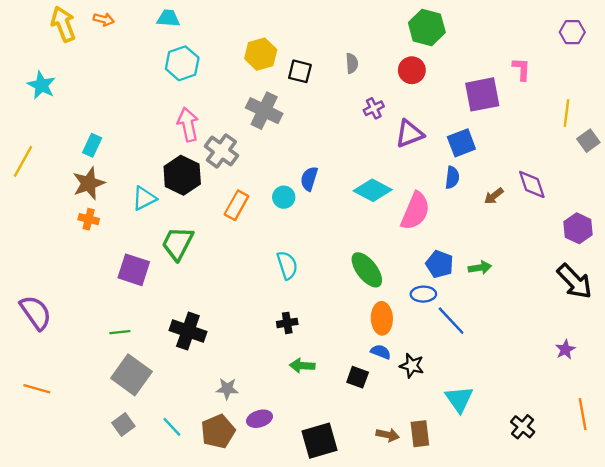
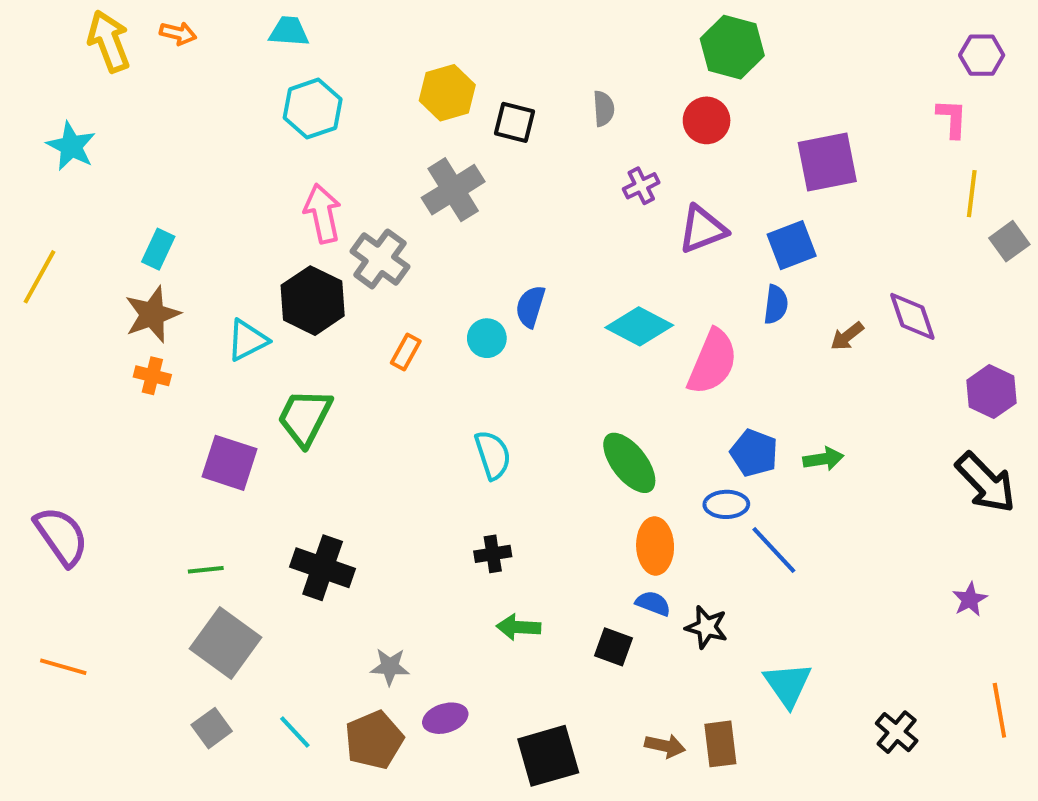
pink L-shape: (521, 69) -> (952, 118), moved
gray cross: (264, 111) -> (453, 190), turned 32
orange rectangle: (236, 205) -> (406, 352), size x0.7

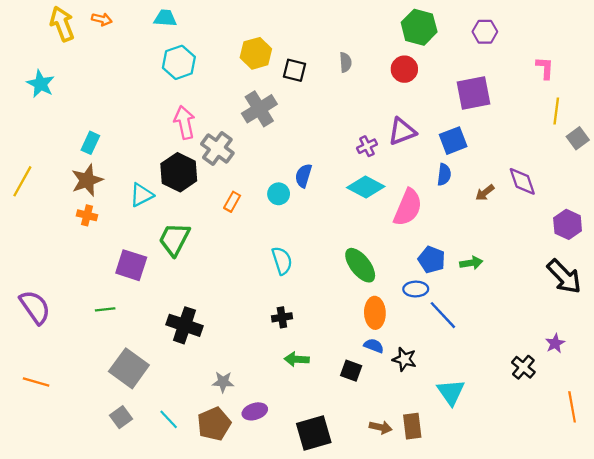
purple hexagon: (982, 55) -> (485, 32), moved
purple cross: (641, 186) -> (367, 146), moved
yellow line: (39, 277) -> (22, 181), moved
green line: (206, 570) -> (105, 309), moved
black cross: (897, 732) -> (523, 367), moved

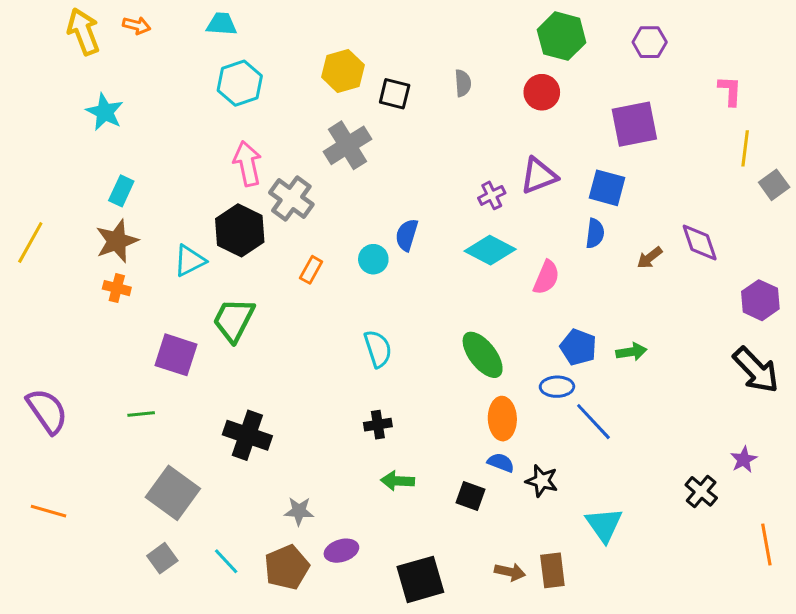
cyan star: (41, 84) -> (105, 112), moved
blue square: (453, 141) -> (607, 188), turned 36
pink semicircle: (408, 207) -> (546, 277), size x0.7

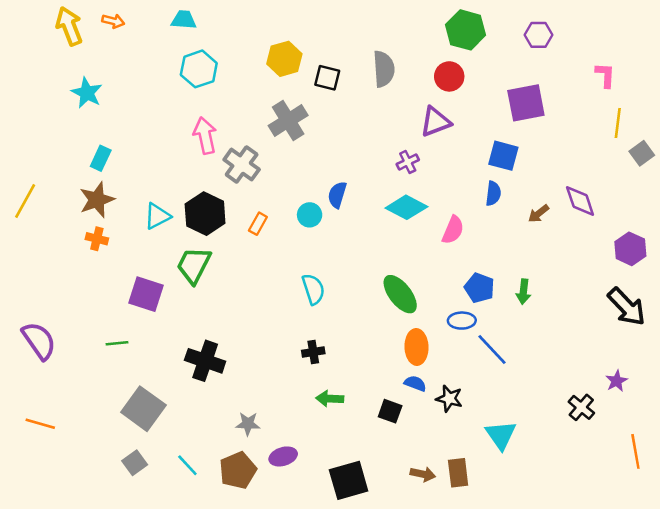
gray semicircle: (463, 83) -> (384, 69), size x1.6
purple triangle: (539, 176) -> (435, 122), moved
black hexagon: (240, 230) -> (205, 214), moved
green arrow: (631, 352) -> (523, 292), turned 105

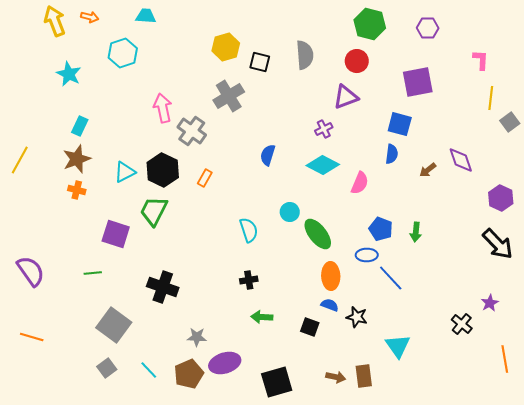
cyan hexagon: (199, 69) -> (123, 53), moved
cyan circle: (310, 215) -> (290, 212), moved
purple ellipse: (283, 456) -> (225, 363), size x1.4

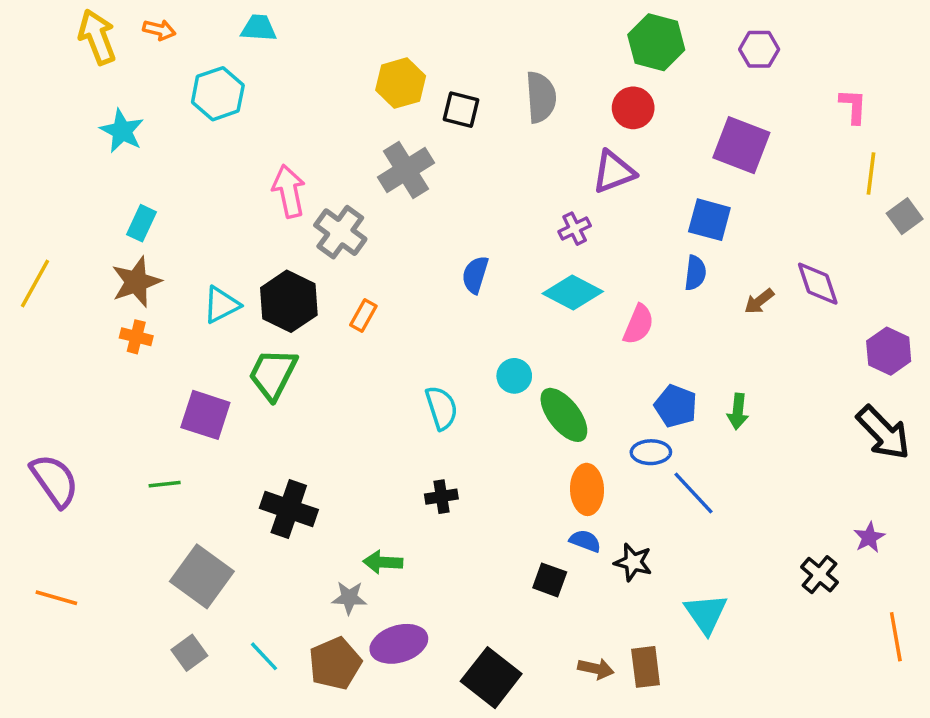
purple square: (418, 82) -> (741, 145), turned 32
green arrow: (262, 317) -> (383, 562), moved
black square: (277, 382) -> (491, 678), turned -36

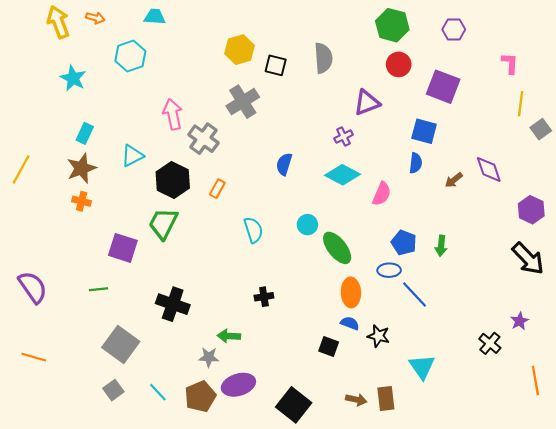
red circle: (633, 108) -> (399, 64), moved
cyan triangle: (221, 305) -> (132, 156), moved
cyan semicircle: (441, 408) -> (253, 230), moved

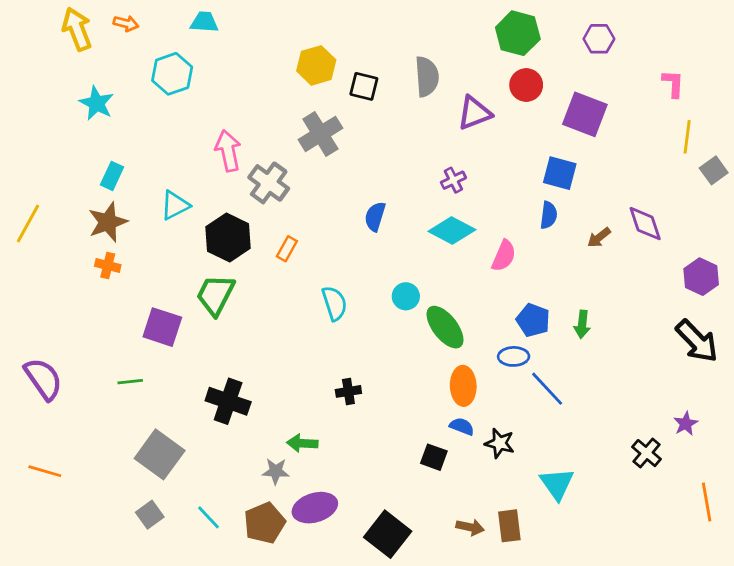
purple triangle: (367, 103) -> (474, 113), moved

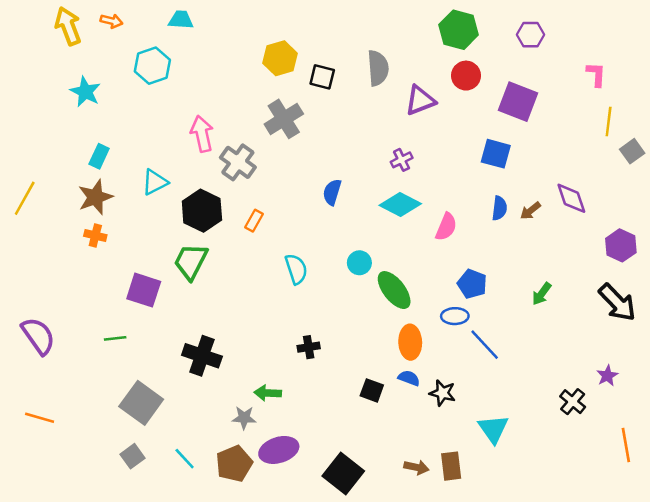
blue semicircle: (549, 215) -> (499, 208), moved
green arrow: (582, 324) -> (542, 294), moved, turned 30
black square: (434, 457) -> (372, 390), moved

